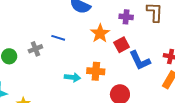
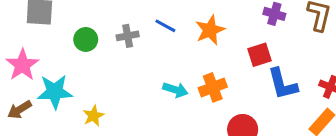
orange star: (100, 33) -> (210, 30), moved
orange cross: (96, 71) -> (213, 87), turned -36

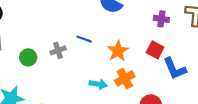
orange star: (210, 30) -> (118, 51), moved
red square: (260, 55) -> (155, 50), turned -36

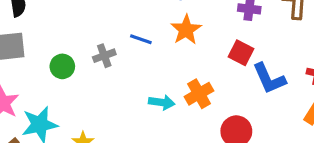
orange star: (118, 51) -> (186, 30), moved

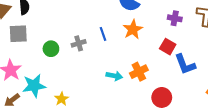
blue line: (141, 39) -> (103, 34), turned 48

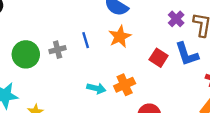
purple cross: (175, 18) -> (176, 19), moved, turned 32
green circle: (51, 49) -> (26, 54), size x1.5
blue L-shape: (185, 64) -> (187, 54), moved

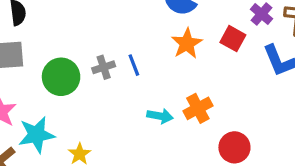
blue line: (86, 40) -> (134, 65), moved
red square: (159, 58) -> (233, 39), moved

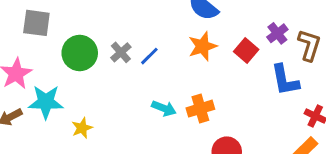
blue line: (134, 65) -> (149, 56), turned 55
gray cross: (104, 67) -> (121, 52), turned -35

